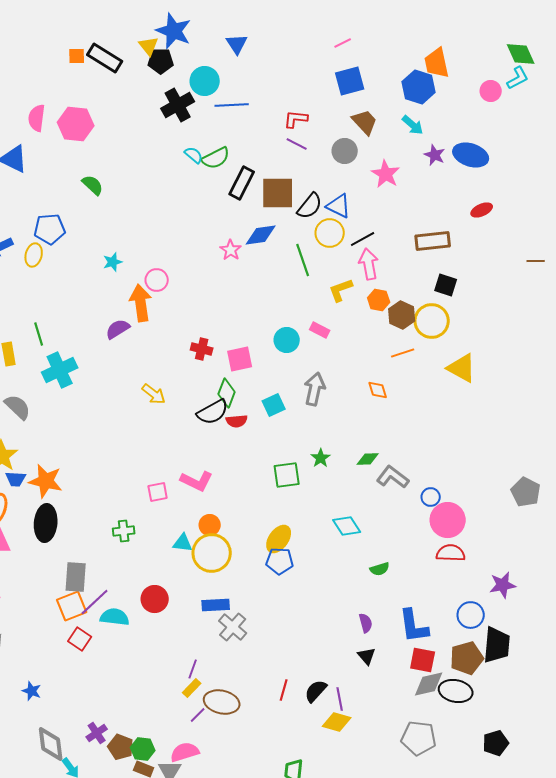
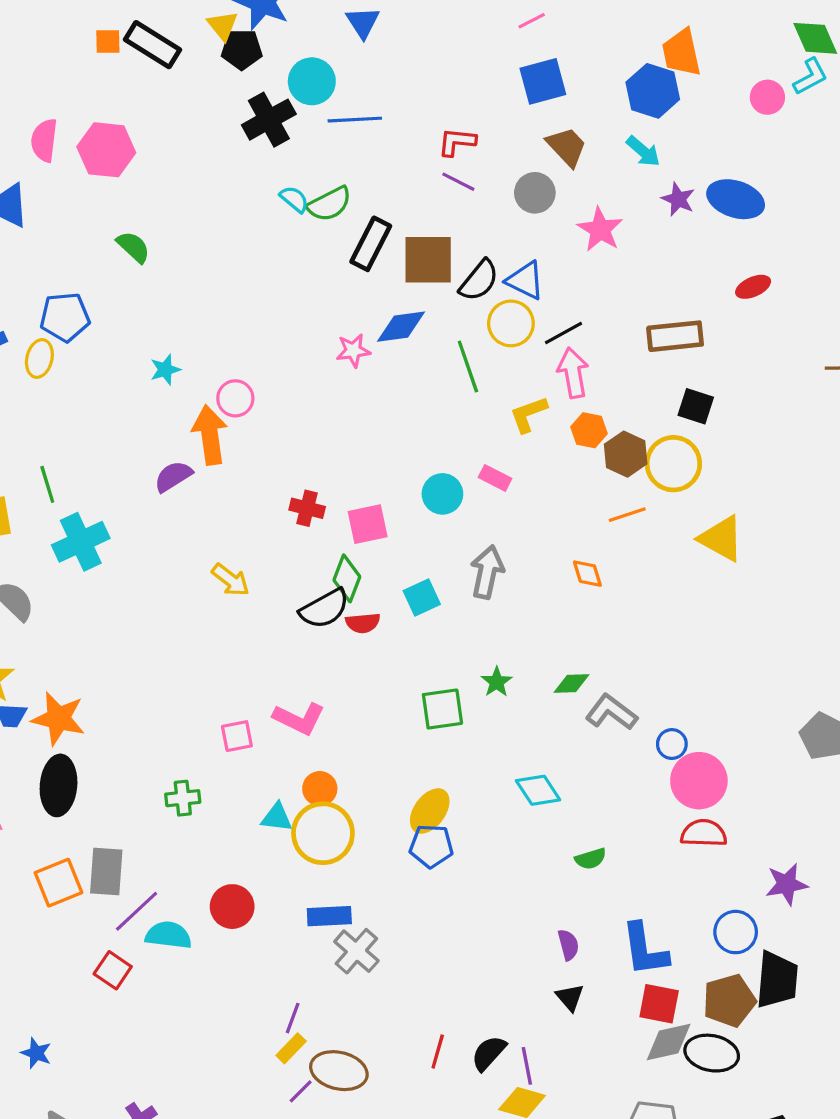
pink star: (231, 250) -> (353, 351), turned 30
orange square: (72, 606) -> (59, 883), moved

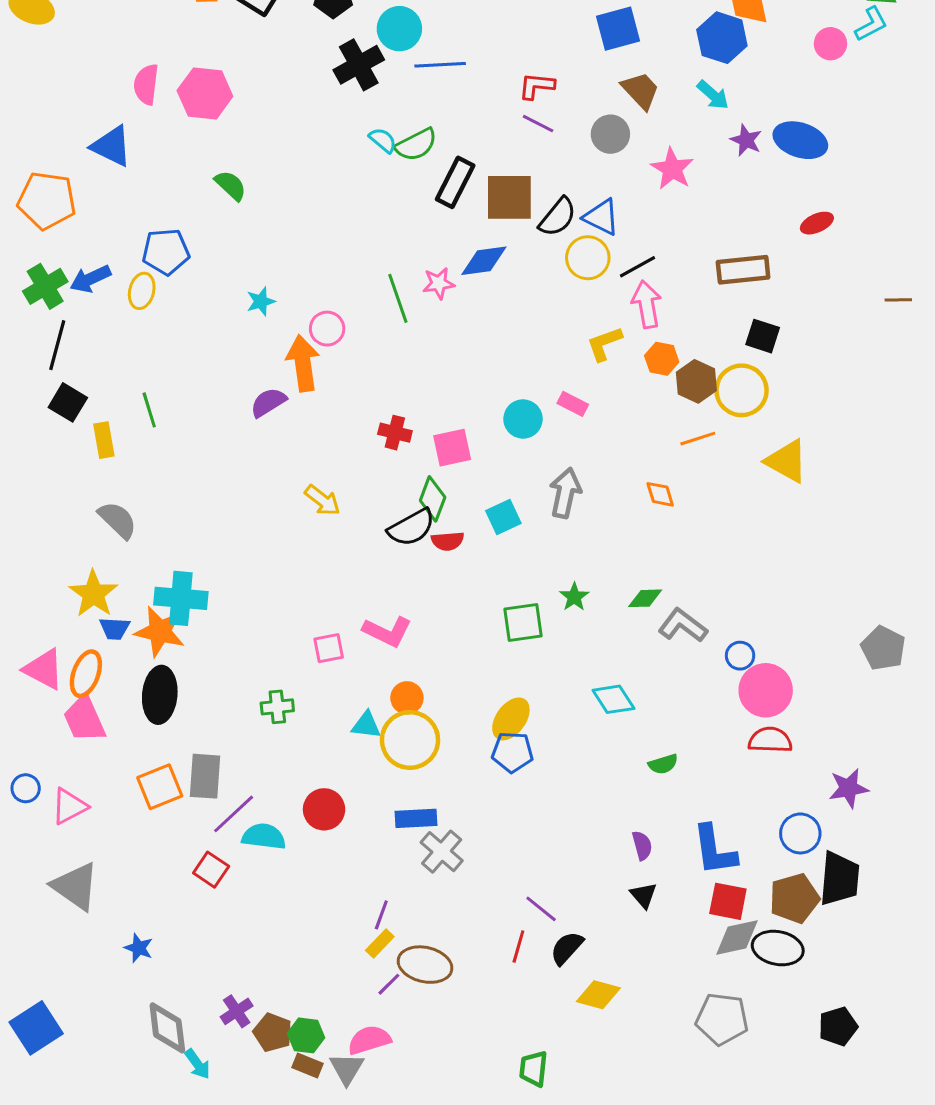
green line: (468, 366) -> (398, 298), moved
cyan cross: (81, 542) -> (181, 598), moved, turned 30
purple line: (527, 1066) -> (541, 909), moved, turned -40

